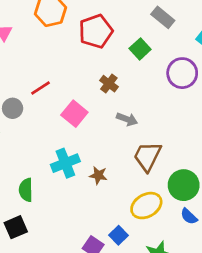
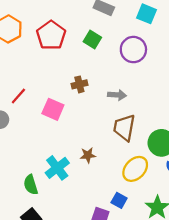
brown cross: (109, 84) -> (79, 84), moved, turned -35
gray arrow: (127, 119) -> (117, 95), moved
cyan cross: (65, 163) -> (57, 168), moved

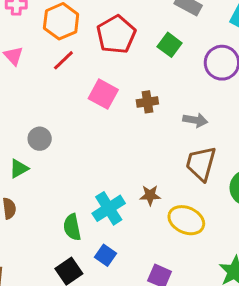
red line: (18, 96) -> (63, 60), moved
pink square: (53, 109) -> (103, 94), moved
yellow ellipse: (135, 169) -> (186, 220), moved, turned 65
blue square: (119, 200) -> (106, 255), moved

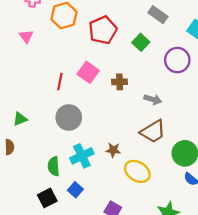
red line: (63, 60) -> (60, 82), moved, turned -42
gray circle: (40, 139) -> (69, 117), moved, size x1.5
brown trapezoid: (201, 163) -> (153, 131), turned -144

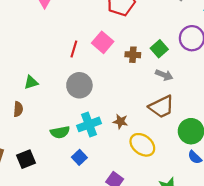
green square: (141, 42) -> (159, 49), moved
green semicircle: (54, 166) -> (60, 132), turned -102
black square: (47, 198) -> (26, 159), moved

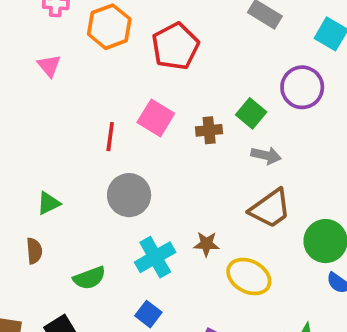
green semicircle: (60, 132) -> (89, 278), moved

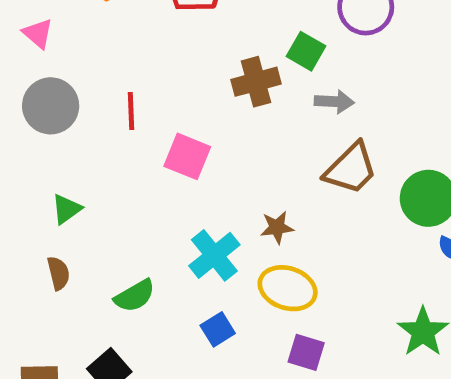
pink square: (156, 118) -> (187, 156), moved
brown cross: (209, 130) -> (256, 82), size x1.4
gray circle: (129, 195) -> (51, 106), moved
yellow ellipse: (249, 277) -> (288, 288), moved
blue square: (148, 314) -> (218, 329), turned 30

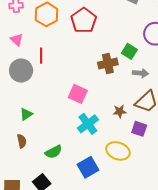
red line: (131, 111) -> (41, 56), moved
brown star: (277, 227) -> (120, 111), moved
cyan cross: (214, 255) -> (88, 124), moved
blue square: (218, 329) -> (88, 167), size x1.5
purple square: (306, 352) -> (139, 129), moved

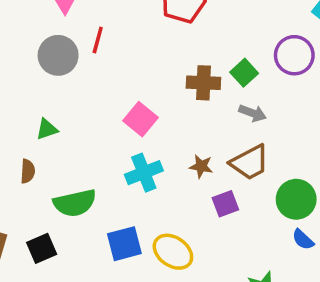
purple square: (139, 129) -> (225, 204), turned 35
yellow ellipse: (118, 151) -> (173, 252), moved
green semicircle: (54, 152) -> (75, 203), size x1.4

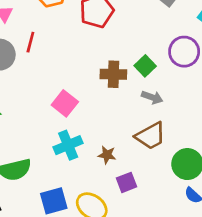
brown star: (201, 166) -> (107, 155), moved
purple square: (225, 204) -> (127, 182), moved

